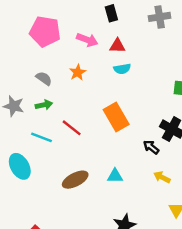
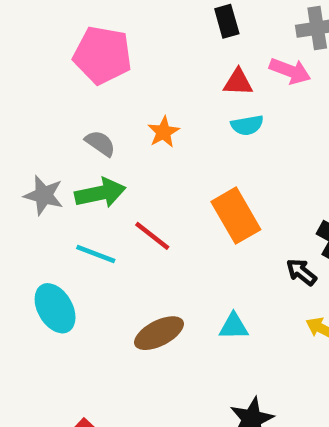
pink arrow: (87, 40) -> (290, 71), moved
green arrow: (44, 105) -> (100, 193), size x1.5

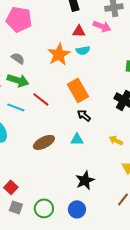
orange star: (164, 132) -> (59, 54), moved, size x1.6
green arrow: (100, 193) -> (18, 80), turned 30
black arrow: (301, 272) -> (84, 115), moved

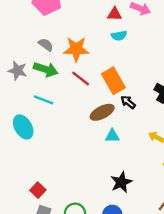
orange star: (59, 54) -> (76, 49), moved, turned 30
red line: (41, 99) -> (81, 78), moved
black arrow: (84, 115) -> (128, 102), moved
brown ellipse: (44, 142) -> (102, 112), moved

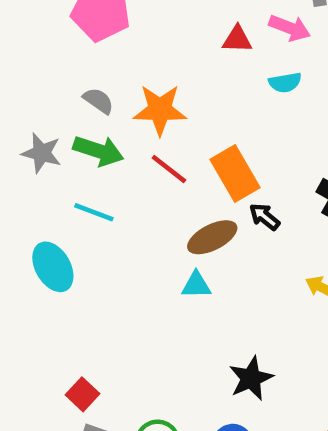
cyan semicircle: (119, 36) -> (285, 82), moved
cyan triangle: (112, 136) -> (196, 285), moved

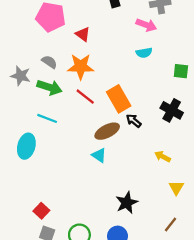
red triangle: (237, 39) -> (83, 34), moved, turned 35
gray star: (42, 153) -> (21, 76), moved
cyan ellipse: (53, 267) -> (26, 146), turned 45
cyan triangle: (196, 285) -> (99, 155), turned 35

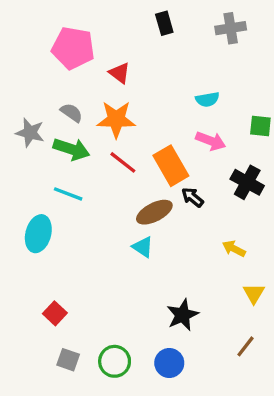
pink arrow: (146, 25) -> (211, 141), moved
red square: (41, 211) -> (55, 313), moved

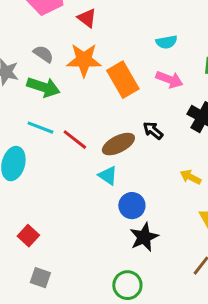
red line: (123, 162) -> (75, 140), moved
orange rectangle: (171, 166) -> (123, 80), moved
green circle: (115, 361) -> (127, 285), moved
blue circle: (169, 363) -> (132, 206), moved

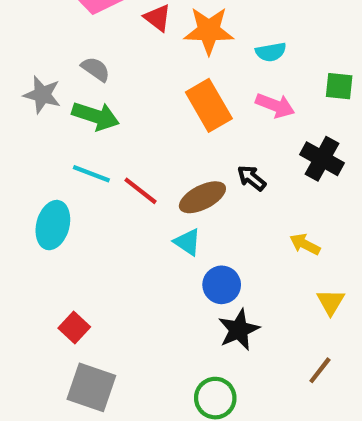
orange star: (84, 60) -> (209, 31), moved
gray square: (40, 278) -> (91, 387), size x1.6

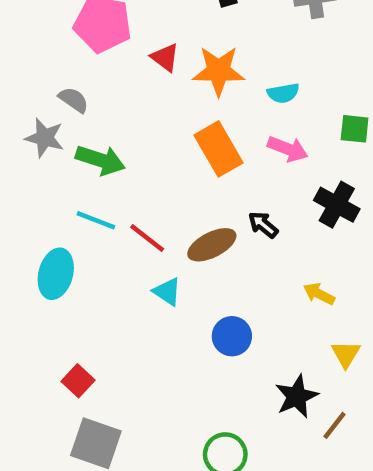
gray semicircle: (96, 69) -> (74, 100), moved
cyan triangle: (187, 242) -> (167, 292), moved
black star: (239, 330) -> (297, 396), moved

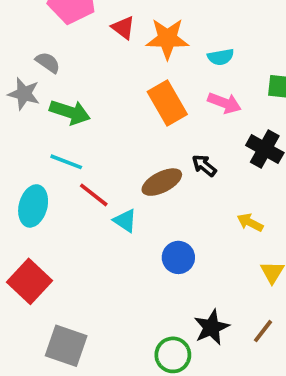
red line: (147, 238) -> (94, 195), moved
red square: (78, 381) -> (29, 281), moved, size x1.6
black star: (297, 396) -> (211, 327), moved

